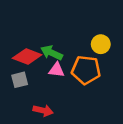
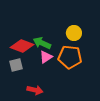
yellow circle: (101, 44) -> (74, 33), moved
pink triangle: (57, 70) -> (46, 57), turned -40

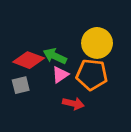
yellow circle: (74, 33) -> (97, 43), size x1.5
red arrow: (35, 90) -> (73, 104), moved

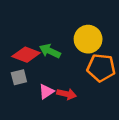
pink triangle: (60, 75) -> (46, 92), moved
orange pentagon: (92, 75) -> (101, 68), moved

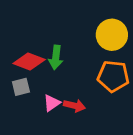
yellow circle: (88, 39) -> (112, 35), moved
green arrow: (50, 51) -> (56, 57), turned -108

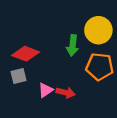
green arrow: (56, 57) -> (73, 45), moved

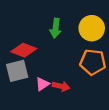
green arrow: (73, 45) -> (56, 28), moved
gray square: (18, 76) -> (17, 71), size x1.5

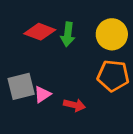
red diamond: (24, 50) -> (40, 32), moved
pink triangle: (42, 84) -> (42, 94), moved

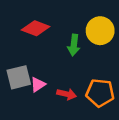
green arrow: (68, 34) -> (74, 45), moved
orange pentagon: (113, 76) -> (100, 93), moved

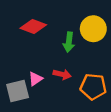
gray square: (19, 77) -> (18, 91), moved
red arrow: (67, 94) -> (62, 74), moved

